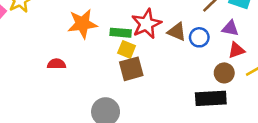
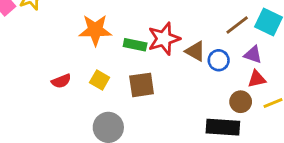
yellow square: (127, 49) -> (100, 80), moved
red semicircle: (57, 64) -> (61, 81), moved, turned 150

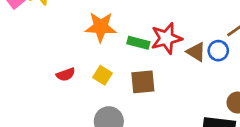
blue circle: (219, 60) -> (218, 51), moved

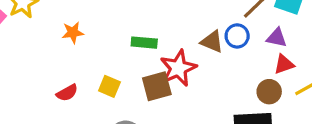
orange star: (101, 27) -> (73, 33), moved, size x0.6
red star: (166, 38) -> (178, 68), moved

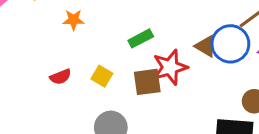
blue circle: (237, 36) -> (230, 44), size x1.6
green rectangle: (144, 43) -> (141, 38), turned -40

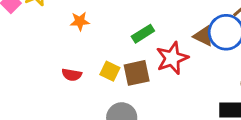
red semicircle: (60, 77) -> (72, 75), turned 36
brown square: (147, 82) -> (137, 73), moved

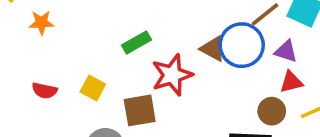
orange star: (80, 21) -> (41, 23), moved
brown square: (137, 73) -> (140, 110), moved

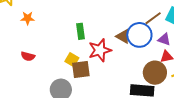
green rectangle: (137, 42) -> (81, 31), turned -70
yellow square: (93, 88) -> (72, 60), moved
brown circle: (272, 111) -> (155, 73), size x1.5

